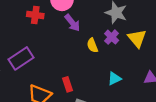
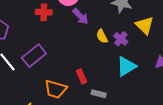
purple cross: (112, 37) -> (121, 39), moved
cyan triangle: (114, 79) -> (126, 66), size x1.5

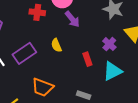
yellow semicircle: (102, 36) -> (56, 45), moved
red rectangle: (81, 76) -> (87, 59), moved

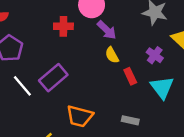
yellow semicircle: (56, 45) -> (112, 55), moved
cyan triangle: (112, 71) -> (162, 87), turned -35

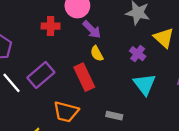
red rectangle: (130, 76) -> (84, 77), moved, size x1.6

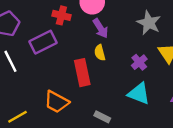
purple rectangle: (41, 75) -> (43, 42), moved
cyan triangle: (145, 84) -> (139, 94), turned -45

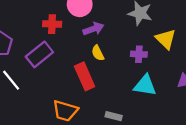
purple arrow: (101, 28) -> (93, 29), turned -66
purple cross: (139, 62) -> (139, 54), turned -35

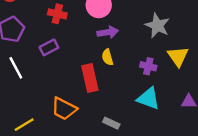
red cross: (52, 24) -> (57, 14), moved
purple rectangle: (39, 54) -> (49, 47), size x0.7

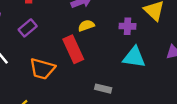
yellow semicircle: (108, 57) -> (86, 26), turned 98
orange trapezoid: (64, 109) -> (42, 69), moved

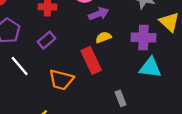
purple cross: (127, 26) -> (144, 37), size x1.5
gray rectangle: (103, 89) -> (121, 98), turned 56

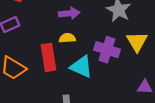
cyan triangle: (150, 68) -> (81, 67), moved

